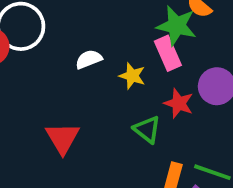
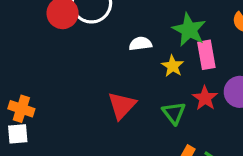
green star: (176, 26) -> (189, 30), moved
red triangle: (62, 138) -> (122, 105), moved

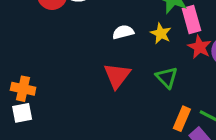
white semicircle: (140, 44) -> (123, 32), moved
red star: (205, 98) -> (200, 47), moved

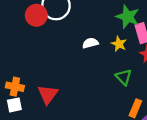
red triangle: (117, 76) -> (48, 94), moved

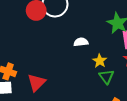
yellow star: (119, 44) -> (100, 61), moved

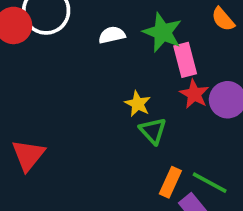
white semicircle: (81, 42) -> (112, 35), moved

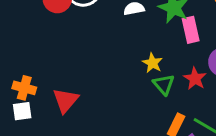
red star: (194, 94) -> (195, 79), moved

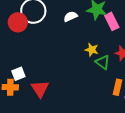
white square: (22, 111) -> (18, 74), moved

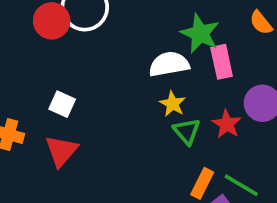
white semicircle: (71, 16) -> (169, 64), moved, size x1.5
white square: (18, 74) -> (62, 104), moved, turned 32

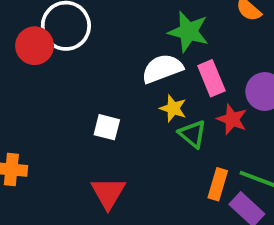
pink rectangle: (222, 62) -> (211, 78), moved
white square: (62, 104) -> (107, 127), moved
red triangle: (61, 151) -> (108, 193), moved

